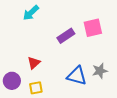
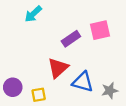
red triangle: (34, 63) -> (58, 68), moved, size x1.5
gray star: (100, 71) -> (110, 90), moved

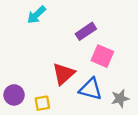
pink square: (100, 30) -> (102, 56), moved, turned 36
purple rectangle: (71, 39) -> (86, 31), moved

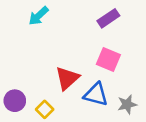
purple rectangle: (86, 31) -> (108, 18), moved
yellow square: (42, 103) -> (45, 109), turned -35

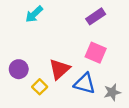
purple circle: (15, 101) -> (19, 69), moved
yellow square: (45, 109) -> (40, 87), moved

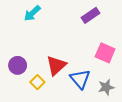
pink square: (96, 53) -> (105, 53), moved
blue triangle: (85, 83) -> (80, 79), turned 35

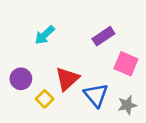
cyan arrow: (32, 13) -> (45, 35), moved
purple rectangle: (91, 15) -> (103, 36), moved

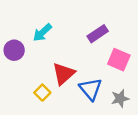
purple circle: (21, 79) -> (14, 50), moved

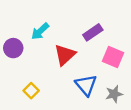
red triangle: (64, 74) -> (65, 55), moved
yellow square: (42, 93) -> (31, 91), moved

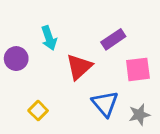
cyan arrow: (40, 31) -> (49, 38), turned -66
pink square: (113, 57) -> (138, 69), turned -30

